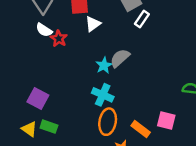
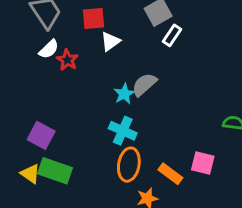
white semicircle: (44, 30) -> (49, 49), turned -77
green rectangle: (49, 127) -> (55, 171), size x1.5

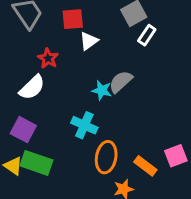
white semicircle: (49, 49) -> (32, 87), moved, size x1.4
cyan star: (124, 94) -> (102, 90), turned -30
cyan cross: (123, 131) -> (84, 125), moved
pink square: (203, 163) -> (176, 156), turned -35

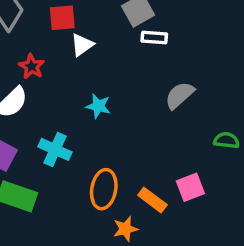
white rectangle: (147, 35) -> (154, 38), turned 60
gray semicircle: (121, 82) -> (180, 95), moved
cyan cross: (84, 125) -> (55, 149), moved

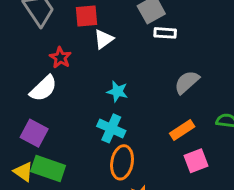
cyan cross: (55, 149) -> (111, 128), moved
orange rectangle: (152, 200) -> (182, 130), moved, turned -70

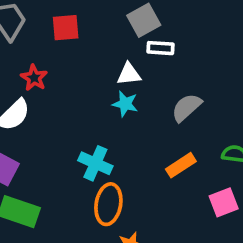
white triangle: (104, 39) -> (129, 74), moved, turned 30
cyan star: (117, 91) -> (125, 104), moved
pink square: (196, 161) -> (224, 202), moved

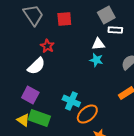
cyan cross: (95, 163) -> (71, 101), moved
orange ellipse: (108, 204) -> (87, 114), turned 40

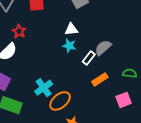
white rectangle: (115, 30) -> (89, 58), moved, turned -56
cyan cross: (71, 101) -> (44, 88), turned 30

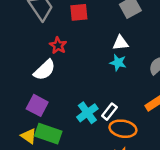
white rectangle: (89, 58) -> (109, 112), moved
orange ellipse: (60, 101) -> (123, 129), moved, turned 50

